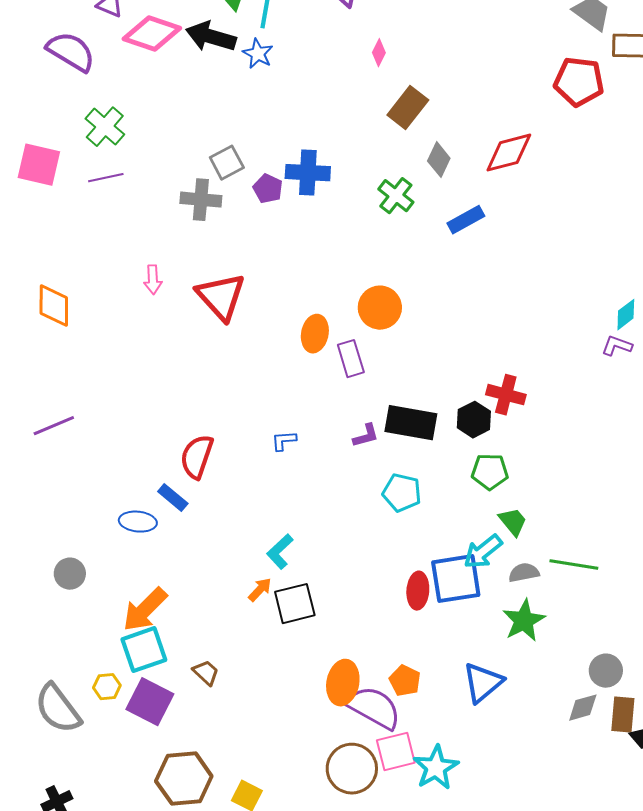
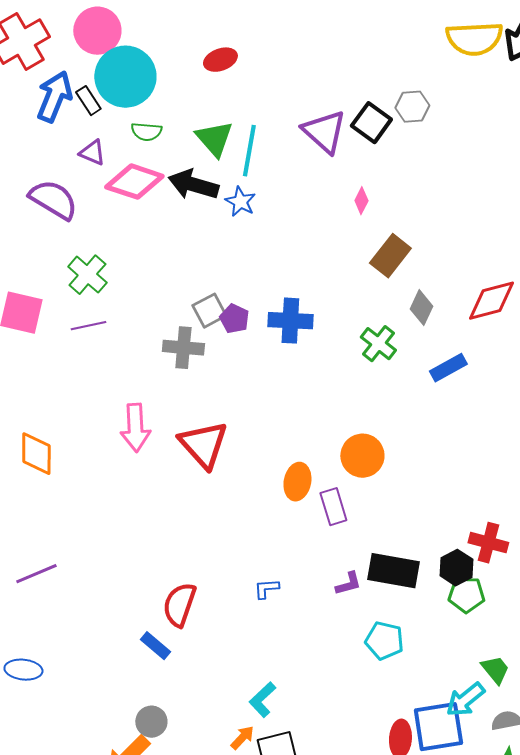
purple pentagon: (268, 189) -> (234, 319), moved
pink arrow: (153, 280) -> (135, 428), size x1.6
green pentagon: (490, 472) -> (466, 595), moved
blue ellipse: (138, 522) -> (23, 670), moved
gray circle: (70, 574) -> (151, 722), moved

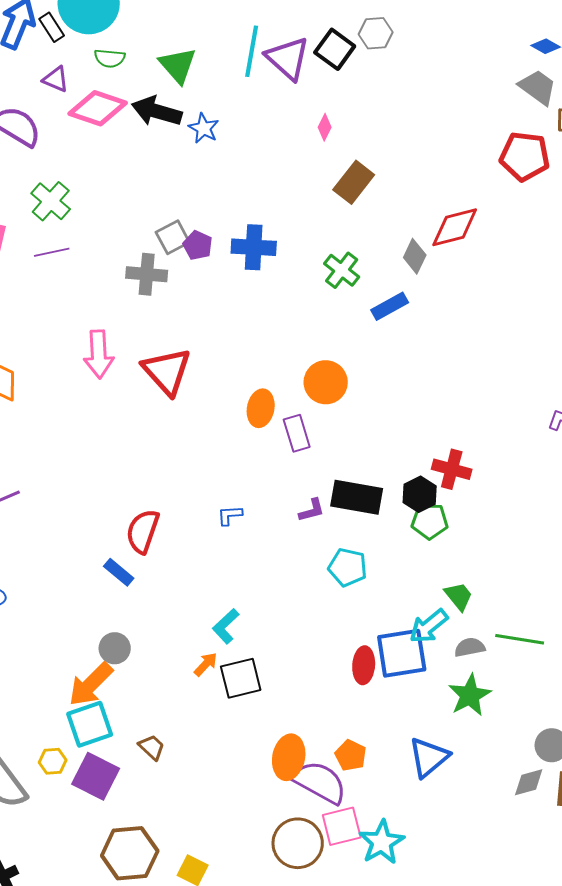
cyan line: (249, 151) -> (252, 51), moved
gray diamond: (421, 308) -> (415, 256), moved
blue rectangle: (448, 368) -> (390, 306), moved

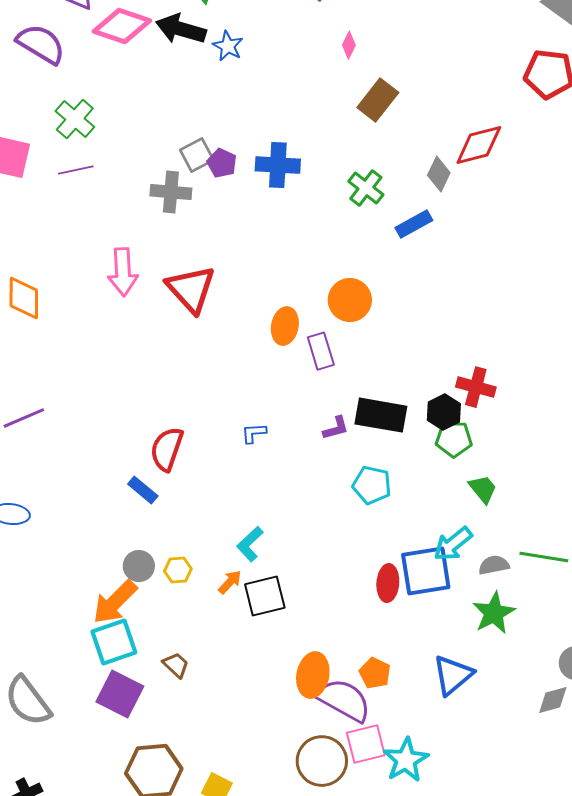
green trapezoid: (459, 596) -> (483, 489), moved
yellow hexagon: (53, 761) -> (178, 570), moved

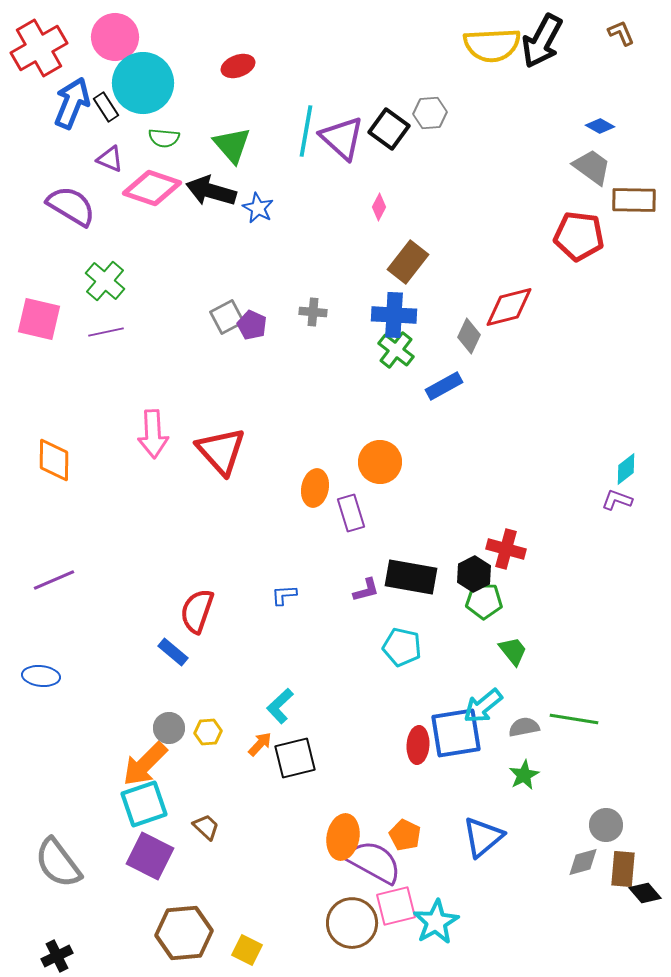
blue cross: (278, 165) -> (394, 315), moved
gray cross: (171, 192) -> (313, 312), moved, size x0.7
green star: (494, 613) -> (524, 775), size x0.7

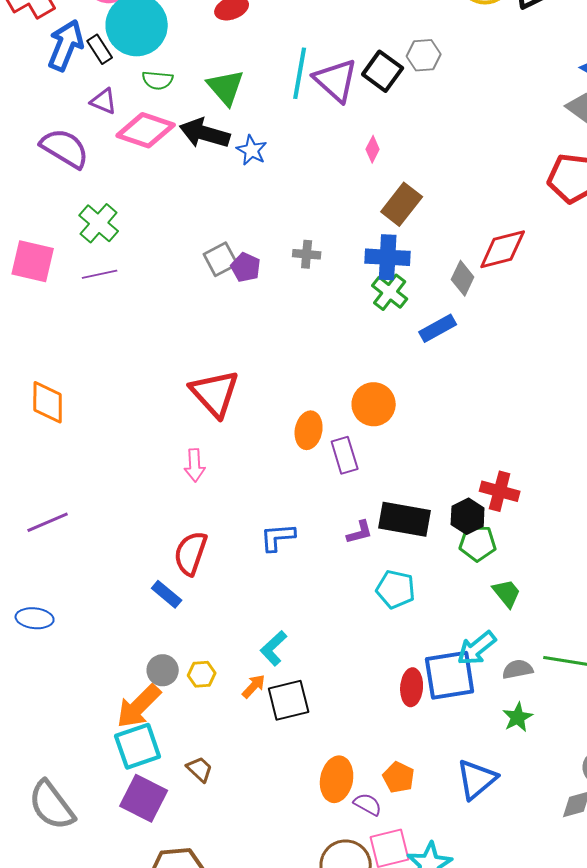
pink arrow: (153, 434) -> (195, 465), moved, size x0.7
blue L-shape: (284, 595) -> (278, 537), size x1.4
purple semicircle: (374, 862) -> (368, 804), size x0.5

